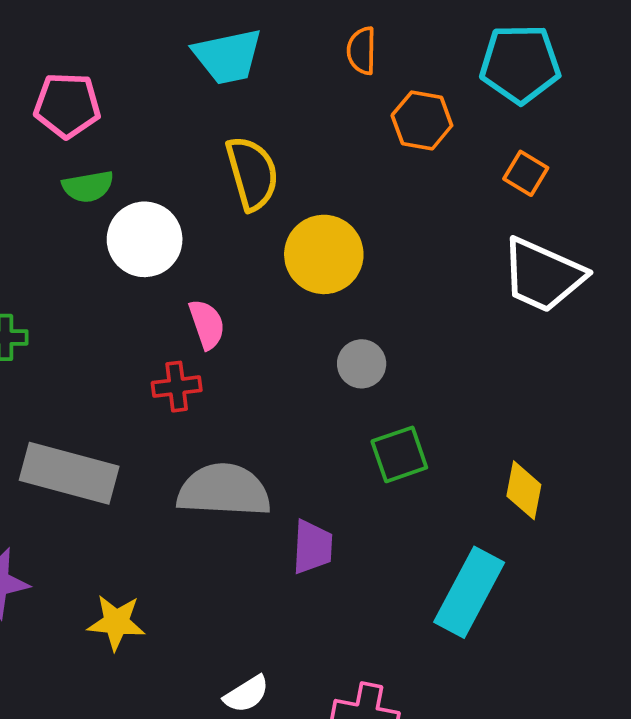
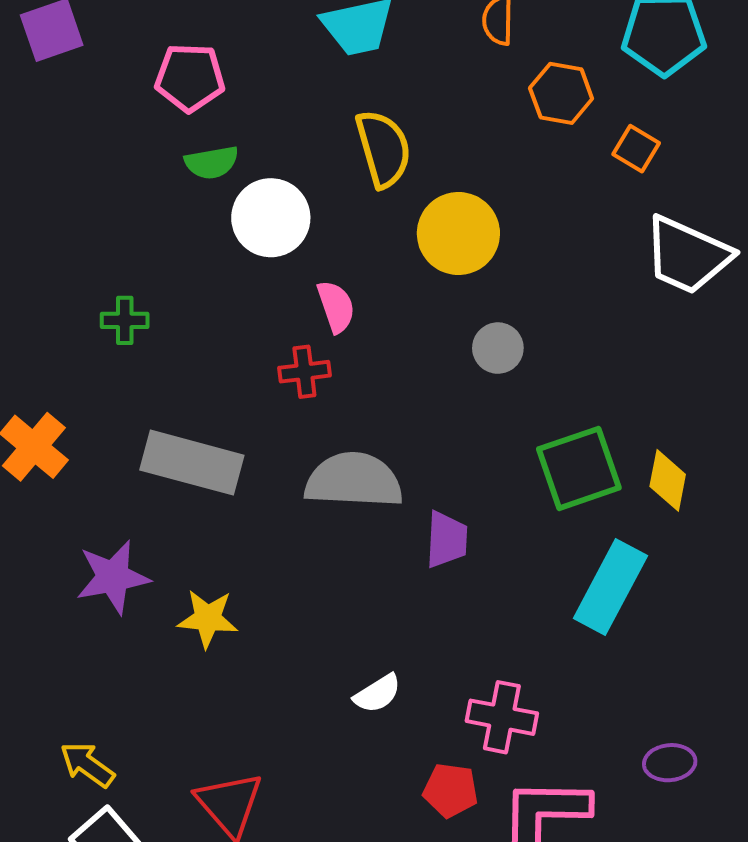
orange square: (526, 173) -> (636, 149), moved
green square: (399, 454) -> (579, 468), moved, size x1.4
yellow star: (116, 622) -> (208, 619), moved

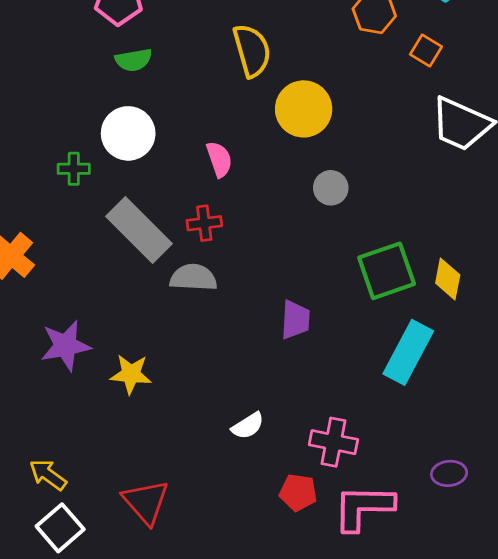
white circle: (271, 218) -> (128, 133), moved
red cross: (304, 372) -> (204, 223), moved
gray rectangle: (192, 463) -> (139, 230), moved, turned 30
gray semicircle: (354, 480) -> (193, 278), moved, size x0.7

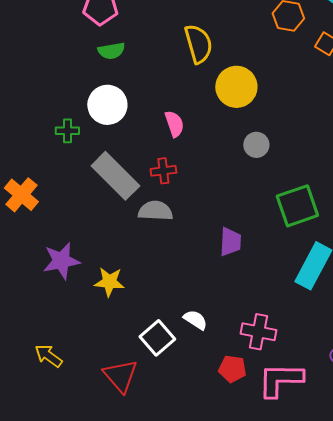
white semicircle: (248, 426) -> (195, 320), turned -115
white square: (60, 528) -> (157, 338), moved

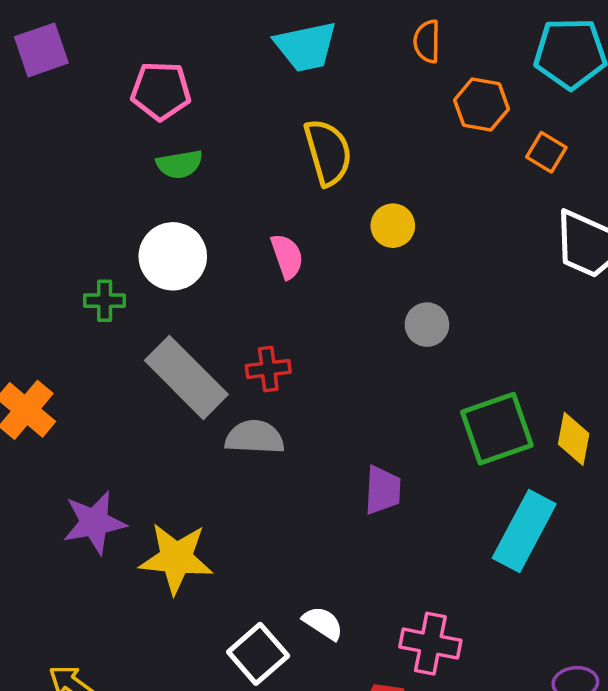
yellow circle: (236, 87) -> (393, 226), size x0.6
pink semicircle: (174, 124) -> (287, 256), moved
yellow star: (109, 282) -> (176, 558), size x1.4

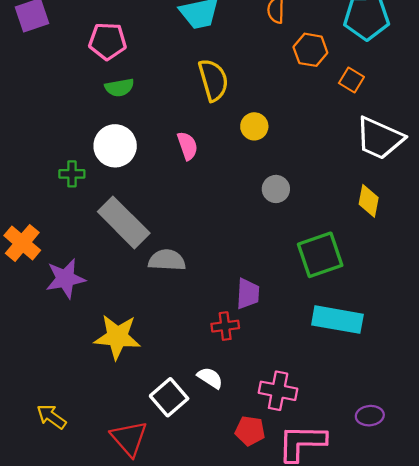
red cross: (268, 369) -> (225, 326), moved
yellow diamond: (574, 439) -> (369, 201), moved
purple star: (94, 522) -> (65, 279), moved
cyan rectangle: (524, 531) -> (337, 320), turned 72

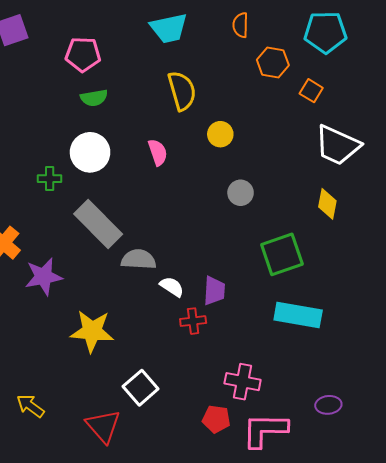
white semicircle: (210, 378) -> (172, 287), moved

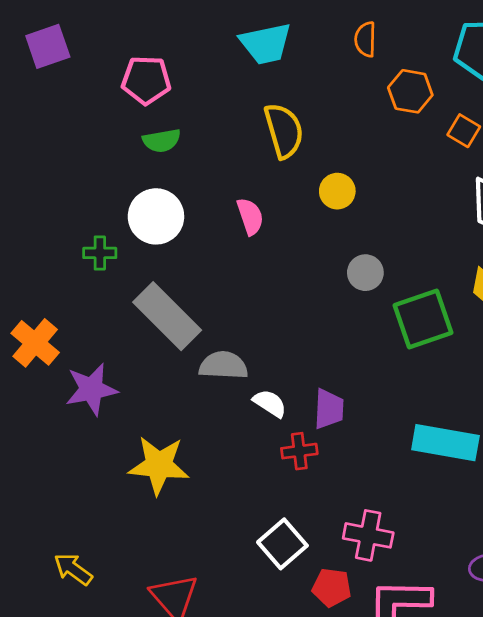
green square: (282, 254) -> (423, 319), moved
white square: (141, 388) -> (282, 544), moved

